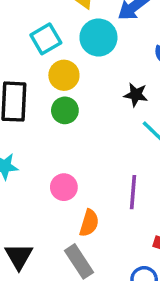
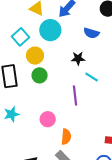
purple line: (133, 192) -> (75, 95), moved

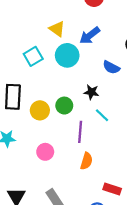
yellow circle: (35, 56) -> (40, 110), moved
green circle: (40, 75) -> (64, 106), moved
orange semicircle: (66, 137) -> (86, 161), moved

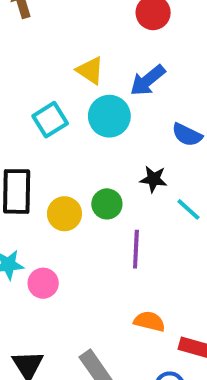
cyan line: (102, 115) -> (188, 209), moved
pink circle: (45, 152) -> (43, 283), moved
orange semicircle: (86, 161) -> (149, 321), moved, turned -91

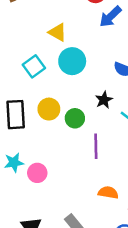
blue arrow: (148, 80) -> (110, 17), moved
black star: (153, 179) -> (104, 100), turned -30
yellow circle: (64, 214) -> (49, 109), moved

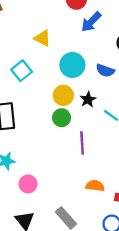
cyan circle: (72, 61) -> (72, 65), moved
yellow circle: (49, 109) -> (63, 95), moved
pink circle: (37, 173) -> (28, 184), moved

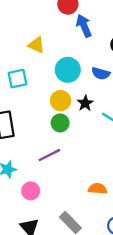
blue arrow: (91, 22) -> (84, 26), turned 115
cyan square: (22, 71) -> (18, 79), turned 30
purple line: (82, 143) -> (49, 155), moved, turned 70

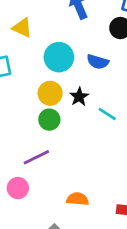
orange semicircle: (98, 189) -> (78, 199), moved
pink circle: (31, 191) -> (18, 188), moved

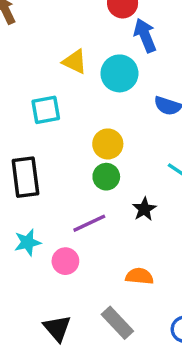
cyan circle: (59, 57) -> (119, 73), moved
black star: (79, 97) -> (144, 209), moved

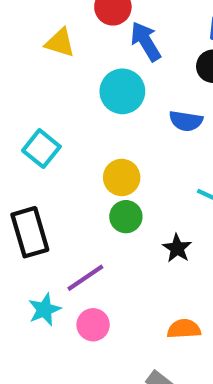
yellow triangle: (75, 62) -> (60, 43), moved
cyan square: (46, 110) -> (41, 149), turned -32
purple line: (89, 223) -> (85, 278), moved

